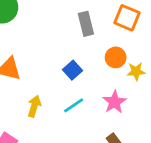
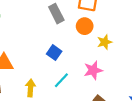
orange circle: (116, 57) -> (85, 26), moved
pink star: (115, 102) -> (93, 70), turned 30

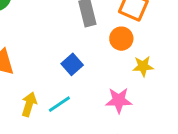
cyan line: (61, 80) -> (59, 104), moved

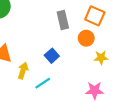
pink star: (119, 100) -> (95, 91), moved
yellow arrow: (29, 104) -> (23, 71), moved

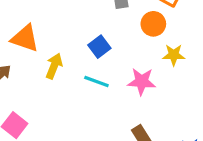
cyan line: (43, 83) -> (96, 82), moved, turned 49
pink star: (95, 91) -> (142, 81), moved

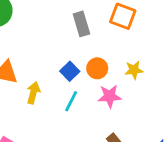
orange circle: (153, 24) -> (97, 68), moved
cyan line: (96, 82) -> (71, 101), turned -75

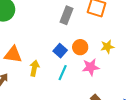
gray rectangle: (81, 24) -> (67, 15), turned 42

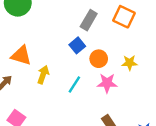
blue square: (60, 51) -> (77, 45), moved

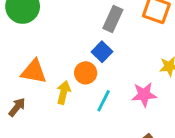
orange circle: (99, 59) -> (86, 73), moved

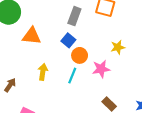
orange triangle: (34, 72) -> (32, 36), moved
orange circle: (86, 73) -> (80, 55), moved

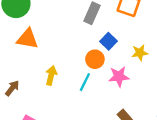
orange triangle: (32, 36) -> (27, 39), moved
blue square: (68, 40) -> (109, 41), moved

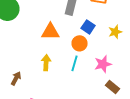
orange triangle: (27, 39) -> (50, 32), moved
pink star: (119, 77) -> (103, 64), moved

